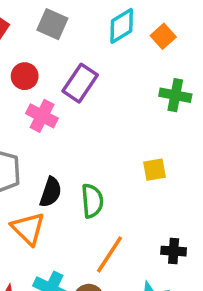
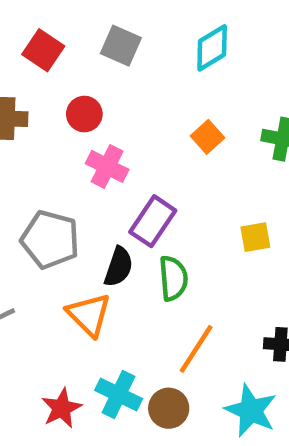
orange square: (163, 36) -> (207, 137), moved
purple rectangle: (80, 83) -> (153, 221), moved

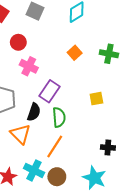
orange line: (196, 349) -> (55, 146), moved

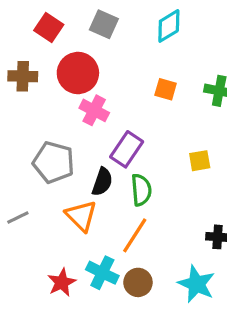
red circle: (18, 42) -> (78, 73), size x1.6
orange square: (75, 53) -> (166, 89), turned -32

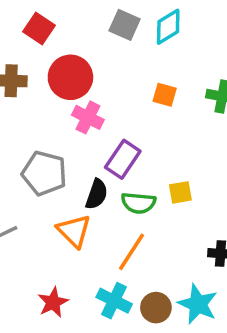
gray square: (104, 24) -> (125, 25), moved
yellow square: (200, 161) -> (180, 192), moved
green semicircle: (141, 190) -> (138, 203), turned 100
cyan cross: (102, 273) -> (114, 301), moved
brown circle: (138, 282) -> (156, 308), moved

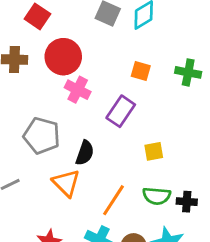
purple rectangle: (123, 159) -> (121, 111), moved
green semicircle: (138, 203) -> (157, 196), moved

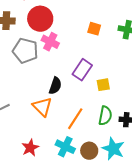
purple rectangle: (121, 111) -> (82, 70), moved
gray pentagon: (42, 136) -> (25, 51), moved
green semicircle: (157, 196) -> (105, 116), turned -84

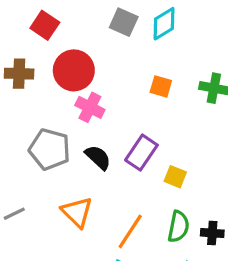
gray pentagon: (25, 51) -> (50, 149), moved
yellow square: (103, 85) -> (175, 177), turned 32
black semicircle: (55, 86) -> (98, 157), moved, turned -66

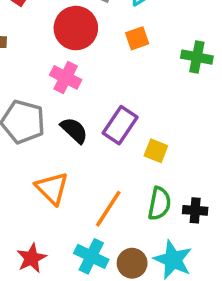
red circle: (74, 70) -> (76, 28), moved
orange square: (161, 86) -> (137, 38), moved, turned -35

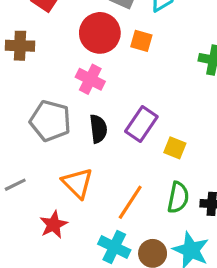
orange square: (137, 38) -> (141, 41), moved, turned 35
black semicircle: (74, 130) -> (98, 129), turned 40
red star: (32, 258) -> (54, 225), moved

